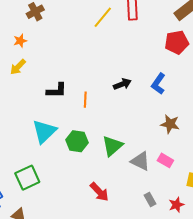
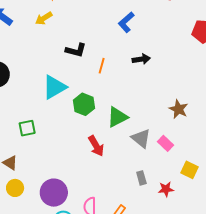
blue L-shape: (158, 84) -> (126, 22), moved
green square: (27, 178) -> (27, 128), size x0.7
red arrow: (99, 192) -> (96, 146), moved

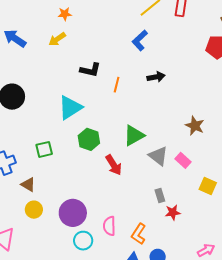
green hexagon: (84, 104) -> (89, 139), moved
red star: (166, 189) -> (173, 212), moved

